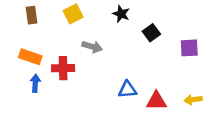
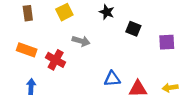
black square: (151, 33) -> (133, 29), turned -32
red cross: (63, 68) -> (56, 60), turned 30
blue arrow: (35, 83) -> (31, 87), moved

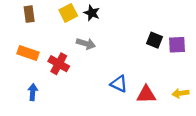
black star: (107, 12) -> (92, 13), moved
black square: (133, 29) -> (154, 40), moved
blue triangle: (112, 79) -> (119, 84), turned 30

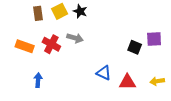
brown rectangle: (29, 14) -> (38, 13), moved
black square: (154, 40) -> (135, 47), moved
red cross: (59, 64) -> (51, 44), moved
blue arrow: (33, 92) -> (38, 80), moved

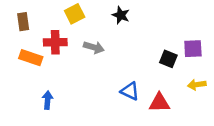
black star: (80, 11) -> (121, 15), moved
brown rectangle: (38, 13) -> (23, 22), moved
red cross: (51, 44) -> (55, 42), moved, turned -30
yellow arrow: (157, 81) -> (197, 85), moved

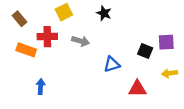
brown rectangle: (23, 22) -> (20, 19), turned -32
blue triangle: (130, 91) -> (112, 64), moved, turned -42

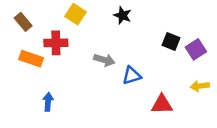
yellow square: (64, 12) -> (75, 14), turned -30
gray arrow: (81, 41) -> (104, 60), moved
purple square: (166, 42) -> (196, 49), turned -30
black square: (145, 51) -> (171, 42), moved

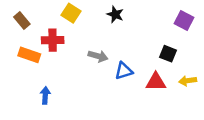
black square: (171, 42) -> (168, 54), moved
purple square: (196, 49) -> (184, 21), moved, turned -30
red triangle: (162, 104) -> (156, 82), moved

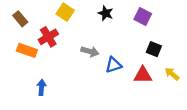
purple square: (184, 21) -> (143, 17), moved
red cross: (53, 40) -> (48, 37), turned -30
yellow arrow: (188, 81) -> (172, 74), turned 48

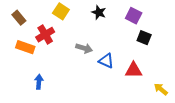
black square: (154, 49) -> (144, 38), moved
blue triangle: (113, 65) -> (106, 61), turned 42
yellow arrow: (172, 74) -> (161, 89), moved

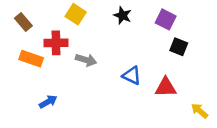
red cross: (45, 35) -> (56, 43), turned 30
gray arrow: (84, 48) -> (86, 60), moved
blue arrow: (39, 82) -> (48, 102), turned 56

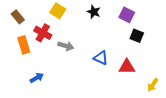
red cross: (56, 43) -> (43, 33), turned 30
orange rectangle: (31, 59) -> (24, 45), turned 54
yellow arrow: (200, 111) -> (153, 85), turned -96

